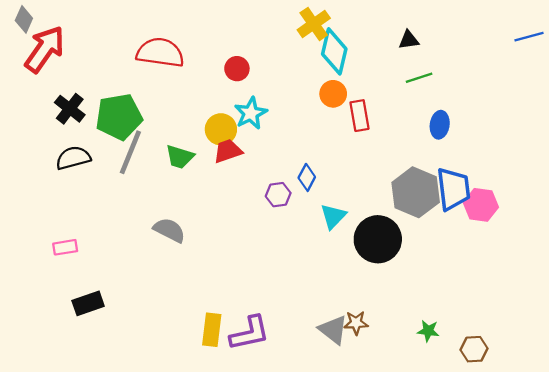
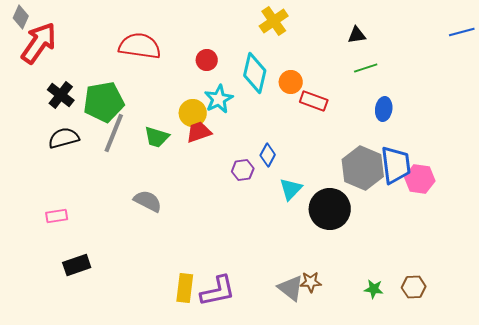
cyan diamond: (334, 51) -> (255, 73), moved
red rectangle: (359, 116) -> (314, 101), turned -60
brown hexagon: (474, 349) -> (414, 287), moved

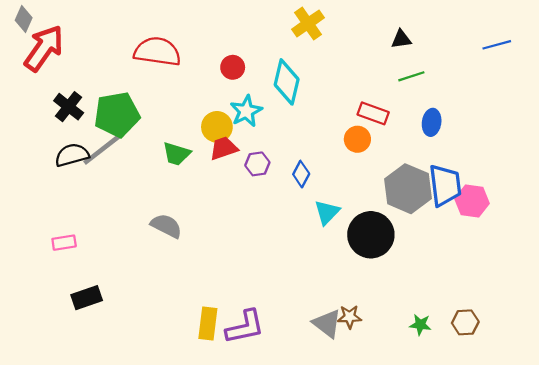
blue line: (462, 32) -> (497, 45), moved
orange circle: (291, 82) -> (357, 139), moved
red rectangle: (314, 101) -> (373, 113), moved
gray line: (114, 133) -> (102, 149), moved, turned 30
purple hexagon: (243, 170) -> (257, 164), moved

